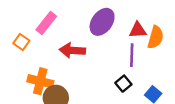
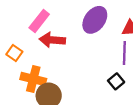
orange square: (21, 42) -> (14, 53), moved
red arrow: (72, 50) -> (52, 40), moved

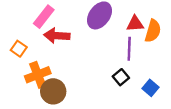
orange cross: (33, 79) -> (38, 75), turned -35

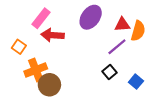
purple line: (129, 49) -> (117, 47), turned 48

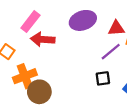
purple ellipse: (91, 17) -> (83, 20), turned 35
black square: (110, 72) -> (103, 78), turned 32

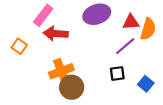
orange cross: (25, 76) -> (61, 71), moved
brown circle: (39, 92) -> (72, 87), moved

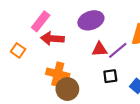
red triangle: (131, 22) -> (100, 49), moved
orange cross: (61, 71) -> (58, 74), turned 35

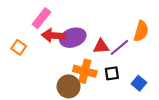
purple ellipse: (91, 20) -> (73, 38), moved
orange cross: (58, 74) -> (85, 71), moved

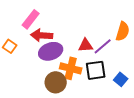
purple ellipse: (73, 38) -> (51, 51), moved
black square: (112, 73) -> (96, 70), size x1.5

